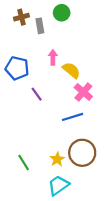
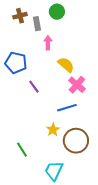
pink arrow: (53, 57) -> (48, 43), moved
yellow star: (57, 159) -> (53, 130), moved
cyan trapezoid: (58, 185) -> (54, 171), turned -30

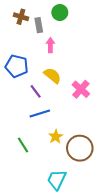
brown cross: (20, 16) -> (21, 17), turned 32
yellow semicircle: (66, 65) -> (52, 76), moved
blue line: (67, 108) -> (40, 113), moved
green line: (22, 150) -> (23, 145), moved

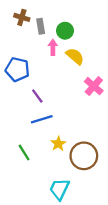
green circle: (60, 13) -> (65, 31), moved
yellow semicircle: (52, 76) -> (75, 56), moved
pink cross: (81, 89) -> (94, 86), moved

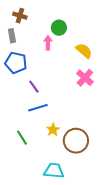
gray rectangle: (41, 26) -> (12, 36), moved
yellow semicircle: (75, 56) -> (84, 51), moved
cyan trapezoid: (59, 189) -> (54, 171), turned 70

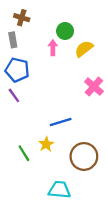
yellow semicircle: (84, 51) -> (84, 49), moved, turned -78
purple line: (34, 87) -> (14, 95), moved
blue line: (38, 108) -> (61, 122), moved
yellow star: (53, 130) -> (46, 144), moved

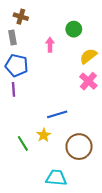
green circle: (65, 31) -> (74, 29), moved
yellow semicircle: (84, 49) -> (88, 56), moved
purple line: (14, 95) -> (14, 89), turned 32

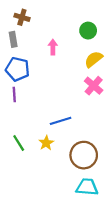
green circle: (74, 29) -> (88, 31), moved
green line: (23, 143) -> (19, 143), moved
cyan trapezoid: (56, 178) -> (87, 187), moved

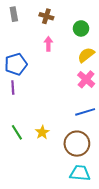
brown cross: (22, 17) -> (46, 16), moved
gray rectangle: (13, 39) -> (14, 14), moved
blue pentagon: (18, 69) -> (16, 64), turned -30
blue line: (61, 121) -> (85, 112), moved

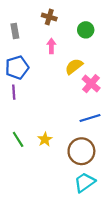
gray rectangle: (14, 14) -> (15, 31), moved
yellow semicircle: (86, 55) -> (74, 66), moved
cyan trapezoid: (80, 173) -> (85, 182), turned -40

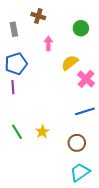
brown cross: (49, 17) -> (38, 16), moved
brown circle: (81, 151) -> (77, 143), size x0.7

